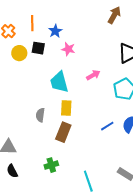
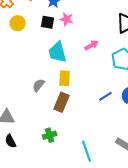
black square: (38, 48) -> (48, 22), moved
gray semicircle: (40, 115) -> (39, 85), turned 32

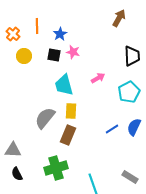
gray semicircle: (39, 85) -> (45, 118), size x1.6
green cross: (50, 135) -> (56, 168), size x1.6

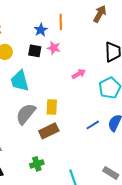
orange line: (37, 26) -> (61, 22), moved
cyan trapezoid: (64, 85) -> (20, 81), moved
brown rectangle: (68, 135) -> (49, 131), turned 42
green cross: (56, 168) -> (37, 164), size x0.6

